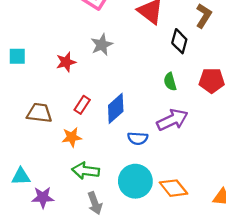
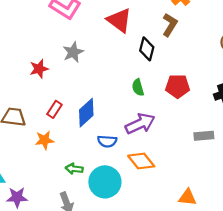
green arrow: (86, 171) -> (74, 169), moved, size x0.7
orange diamond: (174, 188) -> (141, 161), moved

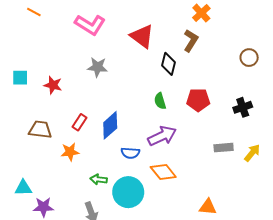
gray star: (73, 52) -> (97, 67), turned 30
red star: (39, 69) -> (53, 85), moved, turned 30

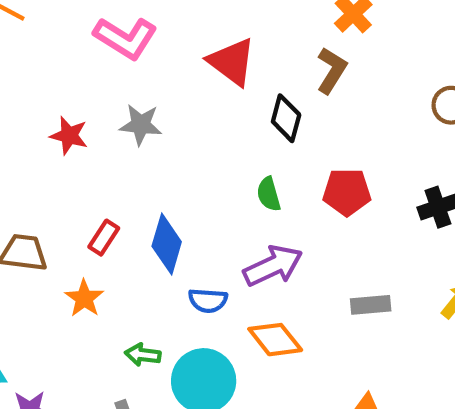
red star: (53, 85) -> (69, 136), moved
blue diamond: (110, 125) -> (167, 244), turned -32
gray rectangle: (224, 148) -> (371, 305), moved
orange star: (70, 152) -> (84, 298), turned -30

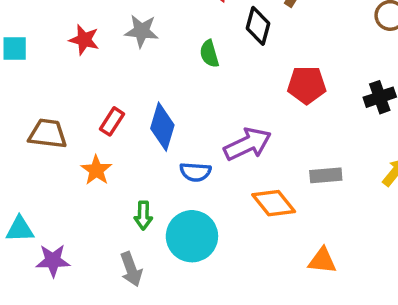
green semicircle: (269, 194) -> (209, 54), moved
orange diamond: (275, 340) -> (274, 203), moved
green arrow: (143, 355) -> (143, 215), turned -96

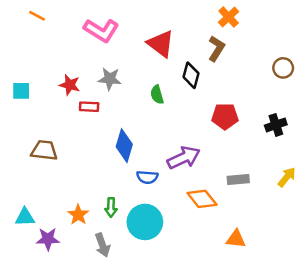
red rectangle: (112, 121) -> (89, 107), moved, turned 60
orange star: (96, 170) -> (78, 215), moved

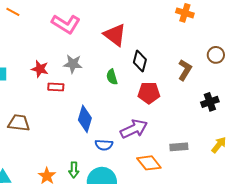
orange cross: (229, 17) -> (185, 13), moved, turned -30
brown L-shape: (216, 49) -> (185, 70), moved
red pentagon: (225, 116) -> (149, 93), moved

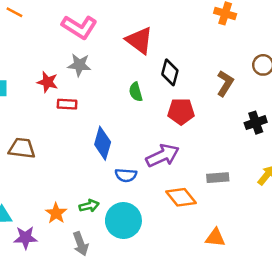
gray star: (73, 64) -> (79, 65), moved
green arrow: (74, 170) -> (89, 206), turned -105

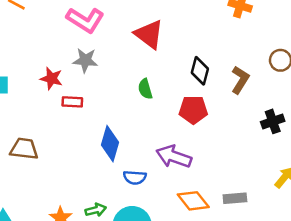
black diamond: (170, 72) -> (200, 71), moved
purple arrow: (163, 156) -> (174, 157), turned -136
gray rectangle: (218, 178) -> (235, 198), moved

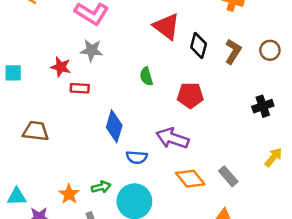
red triangle: (149, 34) -> (166, 26), moved
black diamond: (200, 71) -> (199, 46), moved
brown L-shape: (240, 80) -> (233, 51), moved
gray rectangle: (235, 198) -> (228, 176), turned 54

